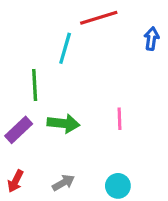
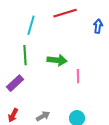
cyan line: (65, 48) -> (31, 25), moved
green arrow: (63, 123) -> (57, 60), moved

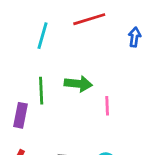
green line: (25, 55) -> (41, 91), moved
purple rectangle: (15, 83) -> (21, 115), turned -36

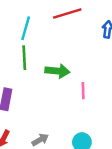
green line: (41, 91) -> (24, 58), moved

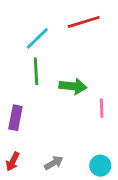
cyan line: (26, 28) -> (37, 38), turned 30

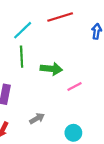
pink line: (102, 108) -> (74, 86), turned 64
gray arrow: (54, 163) -> (37, 118), moved

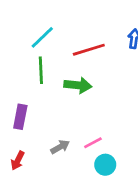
red line: (60, 17) -> (89, 50), moved
pink line: (74, 86) -> (93, 143), moved

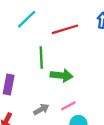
green line: (41, 70) -> (41, 57), moved
green arrow: (78, 85) -> (62, 75), moved

